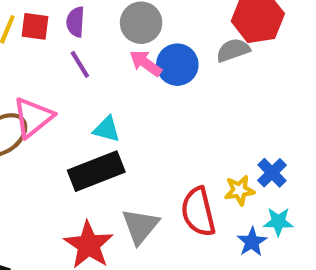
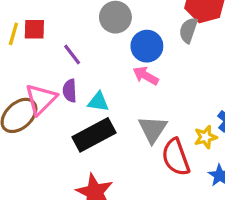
purple semicircle: (75, 22) -> (70, 91), moved
gray semicircle: (233, 50) -> (188, 30), turned -45
pink arrow: (146, 63) -> (146, 76), moved
gray triangle: (140, 226) -> (153, 129), moved

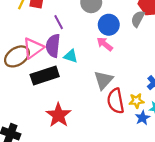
purple semicircle: (70, 91) -> (53, 46), size x1.5
black rectangle: (94, 135) -> (45, 76), moved
yellow star: (206, 137) -> (136, 101), moved

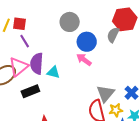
purple line: (59, 22) -> (25, 41), moved
black rectangle: (45, 76) -> (30, 91), size x0.7
gray triangle: (103, 80) -> (105, 94), moved

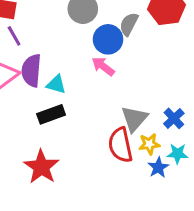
gray semicircle: (113, 35) -> (129, 24), moved
black rectangle: (30, 91) -> (51, 114), moved

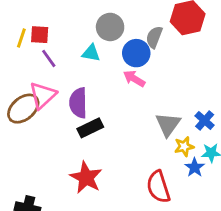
purple semicircle: (31, 70) -> (78, 103), moved
cyan triangle: (56, 84) -> (91, 53), moved
red semicircle: (120, 145) -> (158, 187), moved

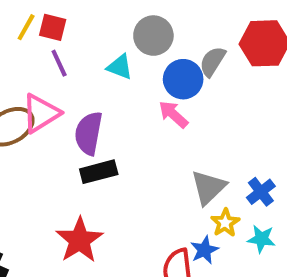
yellow star: (184, 147) -> (225, 223), turned -30
blue star: (195, 167) -> (204, 250), moved

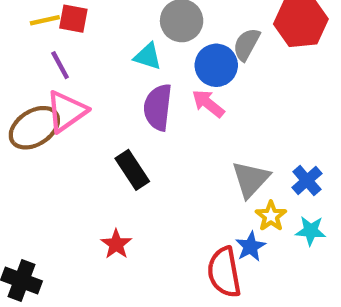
yellow line: (26, 27) -> (45, 20), turned 52
purple line: (59, 63) -> (60, 65), moved
purple semicircle: (89, 133) -> (158, 107), moved
black rectangle: (99, 172) -> (132, 170), turned 75
red star: (79, 240) -> (116, 244), size x0.6

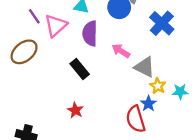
pink arrow: (208, 104) -> (121, 51), moved
pink triangle: (66, 111) -> (56, 26), moved
gray triangle: (251, 179) -> (145, 67), turned -40
blue cross: (307, 180) -> (162, 23), moved, size x1.5

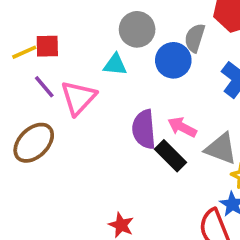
purple semicircle: (90, 33) -> (144, 129), moved
black rectangle: (80, 69) -> (171, 156), moved

